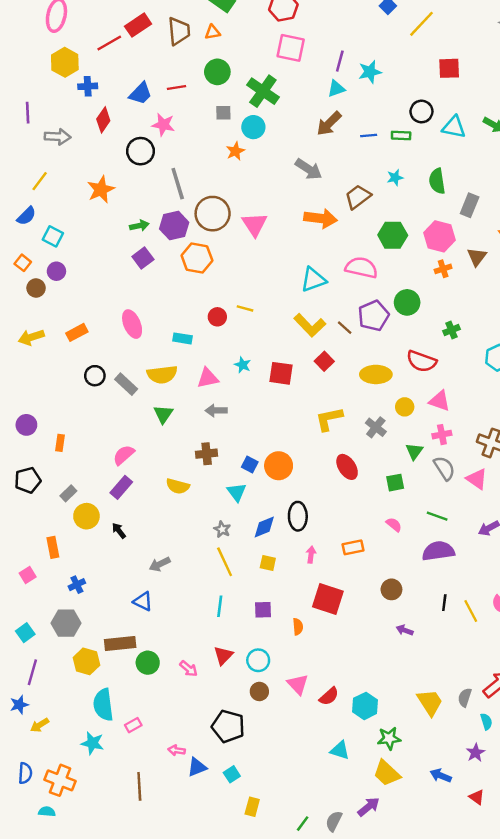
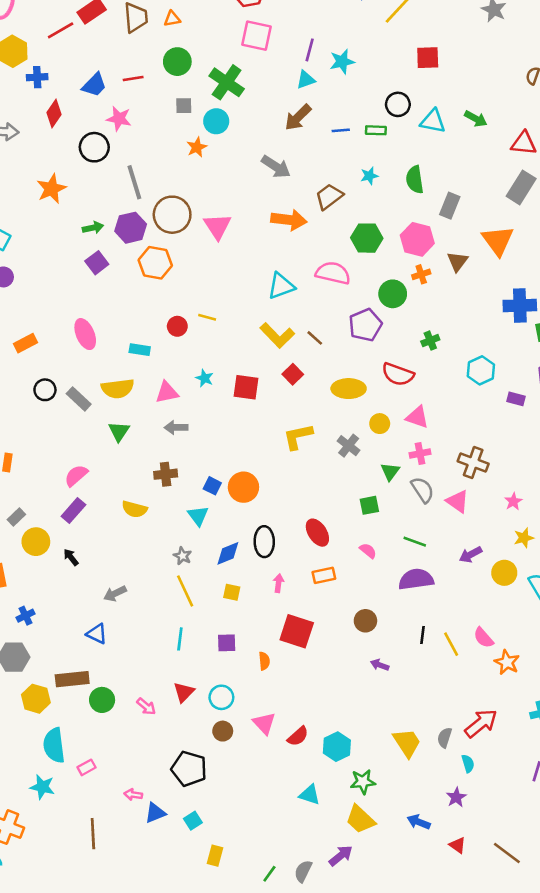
green circle: (407, 302) -> (393, 294), moved
purple pentagon: (373, 316) -> (365, 325), moved
red ellipse: (347, 467) -> (317, 533), moved

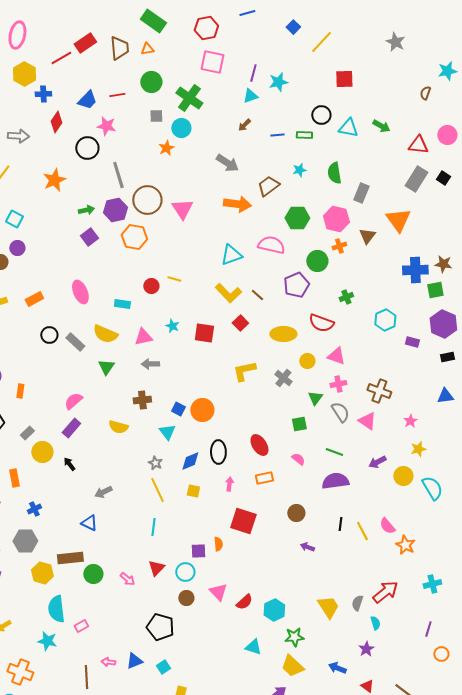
brown arrow: (298, 117) -> (244, 125), size x0.6
yellow semicircle: (118, 389) -> (105, 334), turned 30
purple square: (227, 643) -> (198, 551), moved
pink arrow: (133, 795) -> (108, 662), moved

